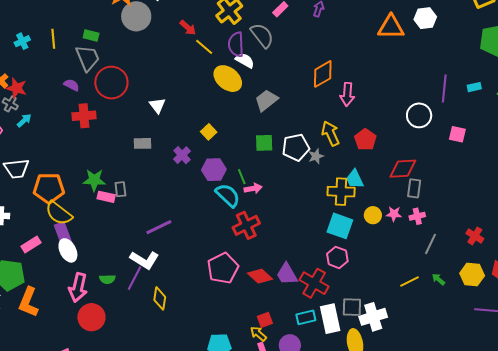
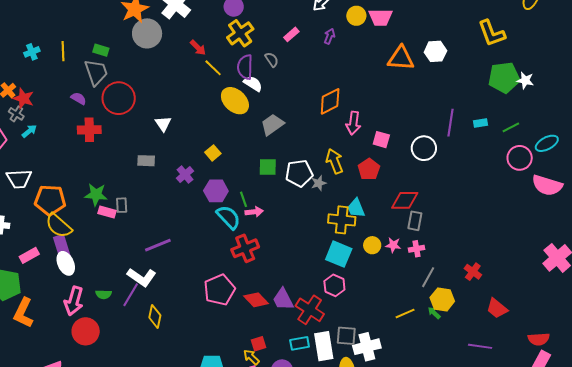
gray semicircle: (262, 35) -> (272, 60), size x0.6
pink square: (457, 134) -> (381, 140), moved
yellow hexagon: (472, 275) -> (442, 299), moved

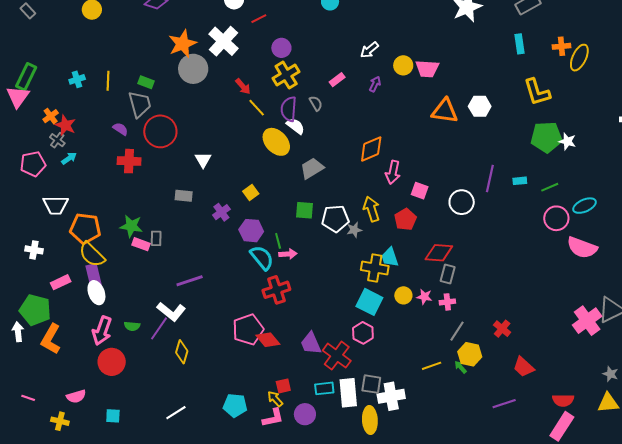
red diamond: (256, 300) -> (268, 340), moved
purple line: (480, 346) -> (504, 404), turned -30

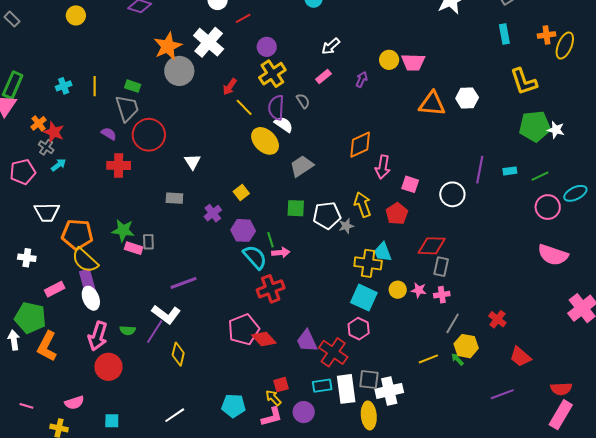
white arrow: (369, 50) -> (331, 46), moved
red arrow: (243, 86) -> (230, 87), turned 78
pink semicircle: (582, 248) -> (553, 255), moved

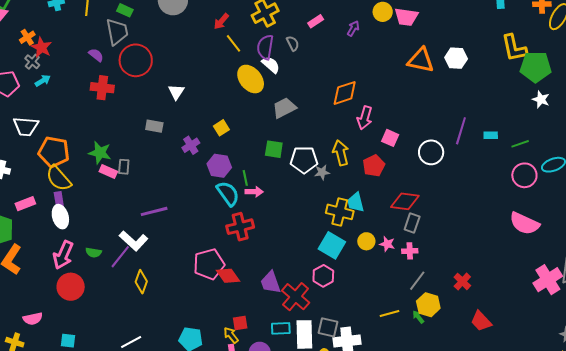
green pentagon: (535, 126) -> (536, 67), moved
purple rectangle: (87, 281) -> (59, 199), size x0.7

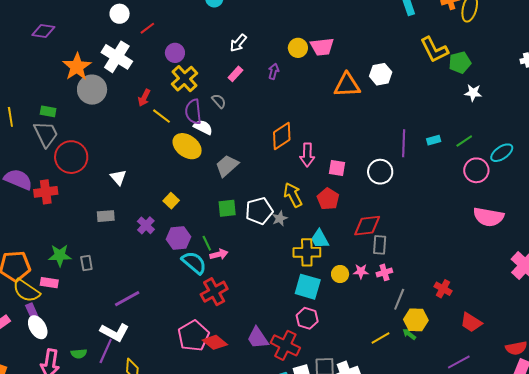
purple semicircle: (96, 55) -> (18, 179), moved, size x1.8
green pentagon: (536, 67) -> (460, 63), size x0.7
pink rectangle: (108, 171) -> (49, 283), moved

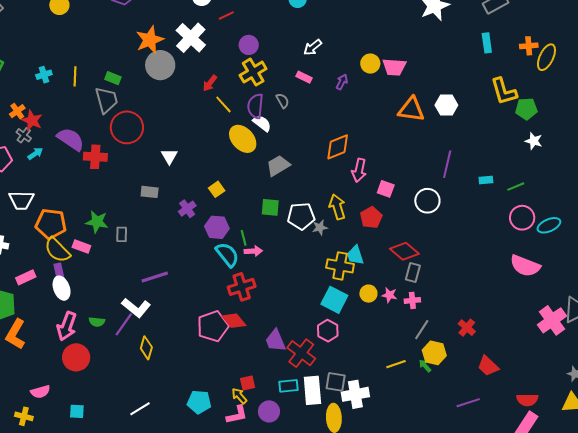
pink rectangle: (235, 74) -> (304, 77), turned 63
purple line: (404, 143) -> (447, 164), moved
cyan ellipse: (502, 153) -> (549, 225), moved
red diamond: (367, 226) -> (404, 251), turned 36
red diamond: (215, 342) -> (234, 321), moved

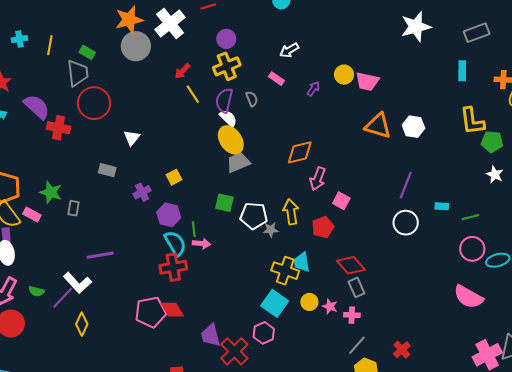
yellow ellipse: (243, 139) -> (231, 140), moved
white circle: (427, 201) -> (406, 223), moved
gray rectangle: (413, 272) -> (356, 287), turned -48
red cross: (242, 287) -> (173, 267), moved

